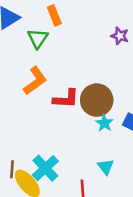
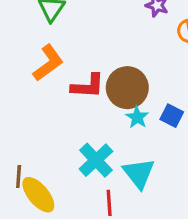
cyan triangle: (106, 167) -> (139, 173), size x1.5
cyan cross: (45, 168) -> (96, 160), moved

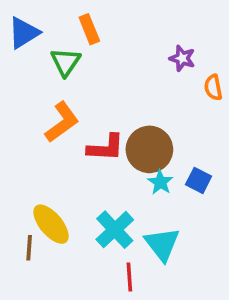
yellow ellipse: (38, 195) -> (51, 224), moved

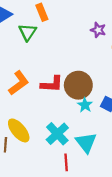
orange L-shape: (62, 122) -> (19, 83), moved

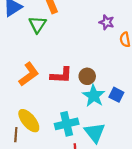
brown circle: (78, 85) -> (87, 76), size x0.6
cyan star: (85, 105) -> (94, 96), size x1.5
cyan cross: (57, 134) -> (67, 124), turned 30

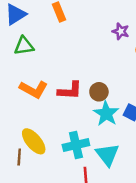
green triangle: (37, 24) -> (24, 46), moved, turned 48
orange L-shape: (29, 74) -> (34, 89), turned 65

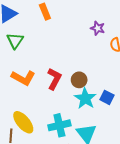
green triangle: (24, 46) -> (15, 41), turned -48
red L-shape: (70, 91) -> (54, 79), turned -65

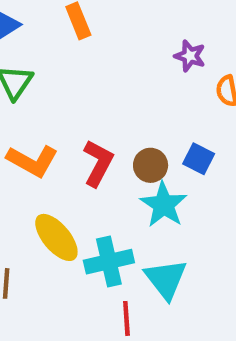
blue square: (107, 97) -> (199, 159), moved
yellow ellipse: (23, 122) -> (56, 237), moved

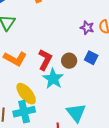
purple star: (190, 56) -> (87, 28), moved
cyan star: (164, 205) -> (53, 79), moved
cyan cross: (109, 262) -> (24, 112), moved

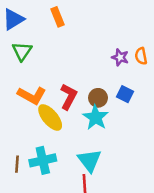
cyan star: (53, 79) -> (96, 117), moved
yellow ellipse: (26, 94) -> (50, 117), moved
cyan triangle: (76, 113) -> (89, 160), moved

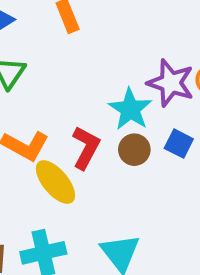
purple star: (120, 57) -> (171, 83), size x1.6
cyan star: (96, 117) -> (130, 109), moved

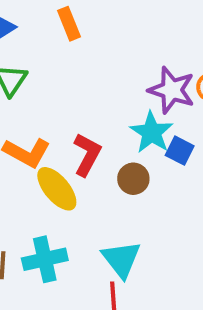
cyan star: (130, 109) -> (151, 132), moved
brown circle: (134, 150) -> (133, 179), moved

